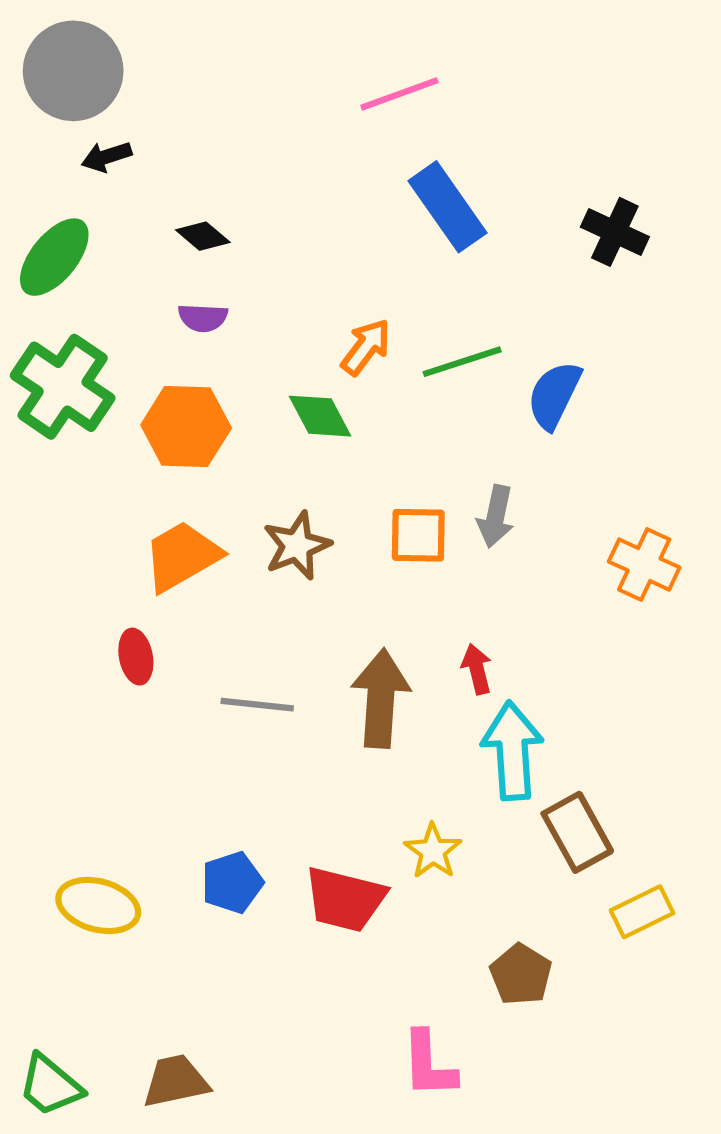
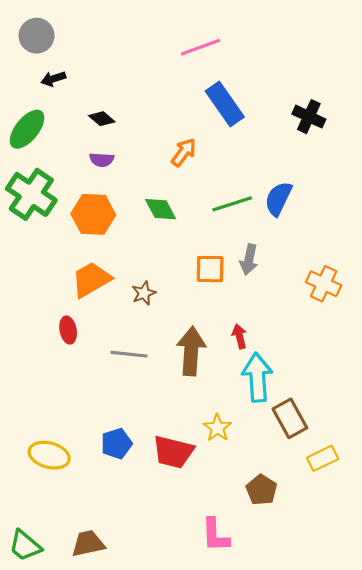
gray circle: (73, 71) -> (37, 36), size x0.7
orange arrow: (366, 347) -> (184, 152), moved
green line: (462, 362) -> (232, 204), moved
brown star: (297, 546) -> (144, 293), moved, size x0.7

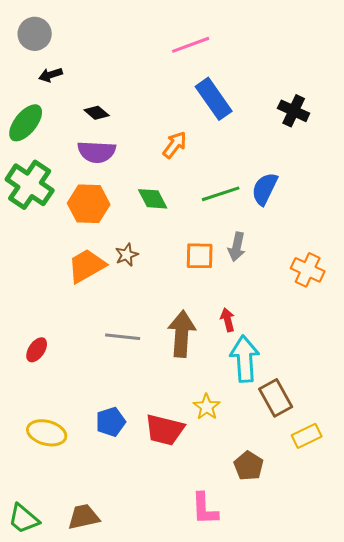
purple semicircle: (102, 160) -> (97, 152), size x1.6
brown star: (144, 293) -> (127, 255), moved
red ellipse: (68, 330) -> (37, 350), moved, turned 45

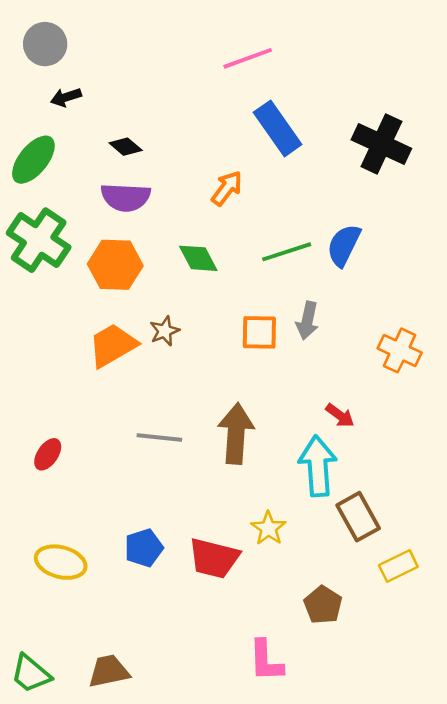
black cross: (294, 111) -> (381, 144), size x1.4
red arrow: (228, 320) -> (340, 415), moved, turned 140

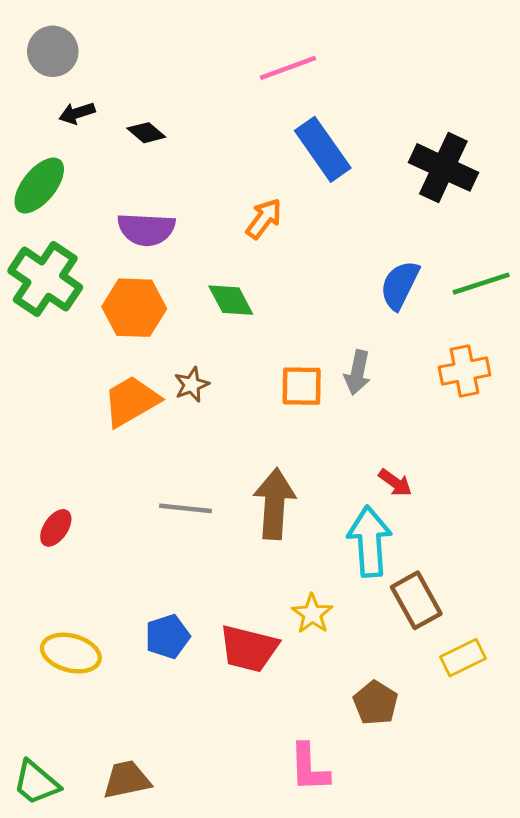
black diamond: (126, 147) -> (146, 133), moved
green line: (287, 252) -> (481, 284), moved
orange cross: (400, 350) -> (465, 371), moved, turned -36

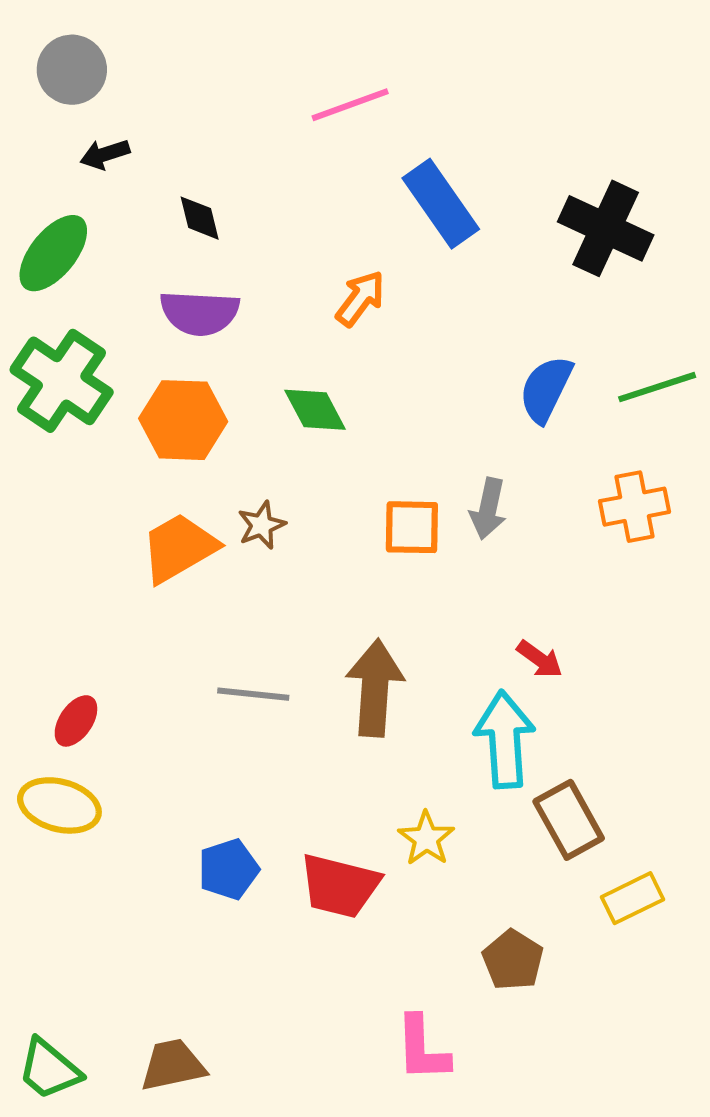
pink line: (288, 68) -> (350, 105), moved
black diamond: (146, 133) -> (200, 218), moved, turned 36
yellow ellipse: (71, 653) -> (59, 805), moved

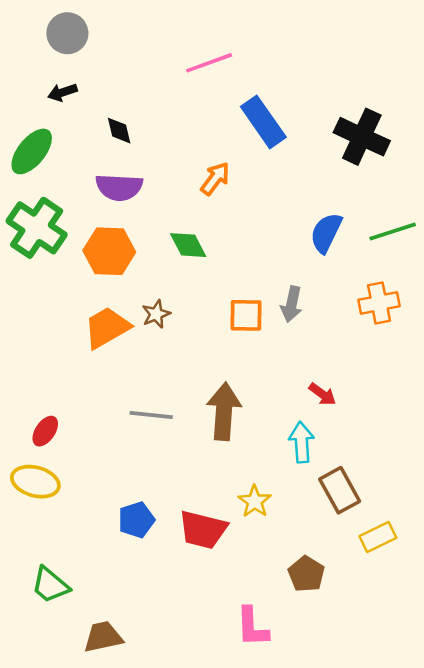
gray circle: (72, 70) -> (67, 33), moved
cyan arrow: (505, 739) -> (301, 442), size x0.7
green trapezoid: (49, 1069) -> (50, 585), moved

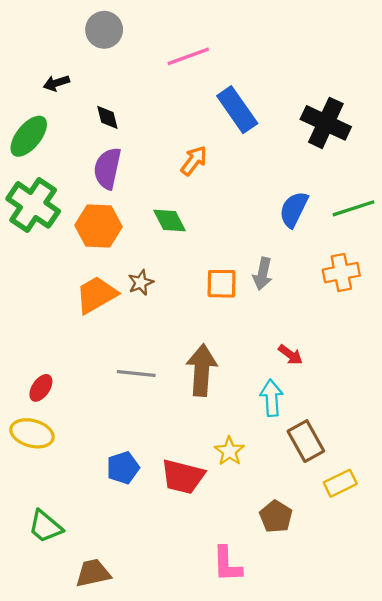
gray circle: (67, 33) -> (104, 30), moved
purple semicircle: (119, 187) -> (107, 168), turned 99

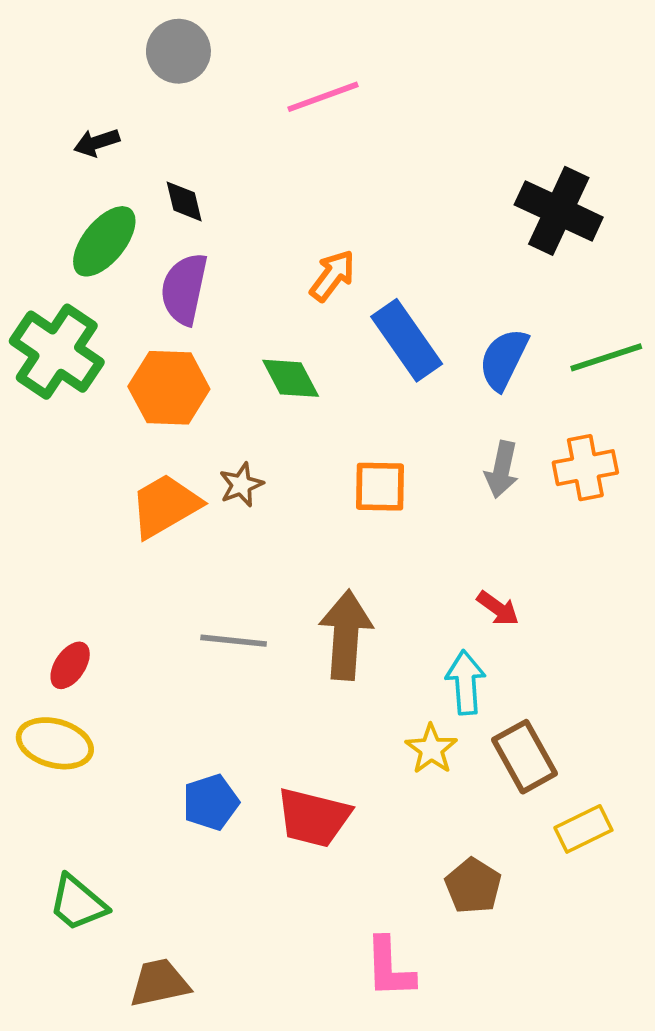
blue rectangle: (237, 110) -> (407, 340), moved
green ellipse: (29, 136) -> (104, 241), moved
gray arrow: (263, 274) -> (502, 470), moved
yellow star: (229, 451) -> (431, 749), moved

